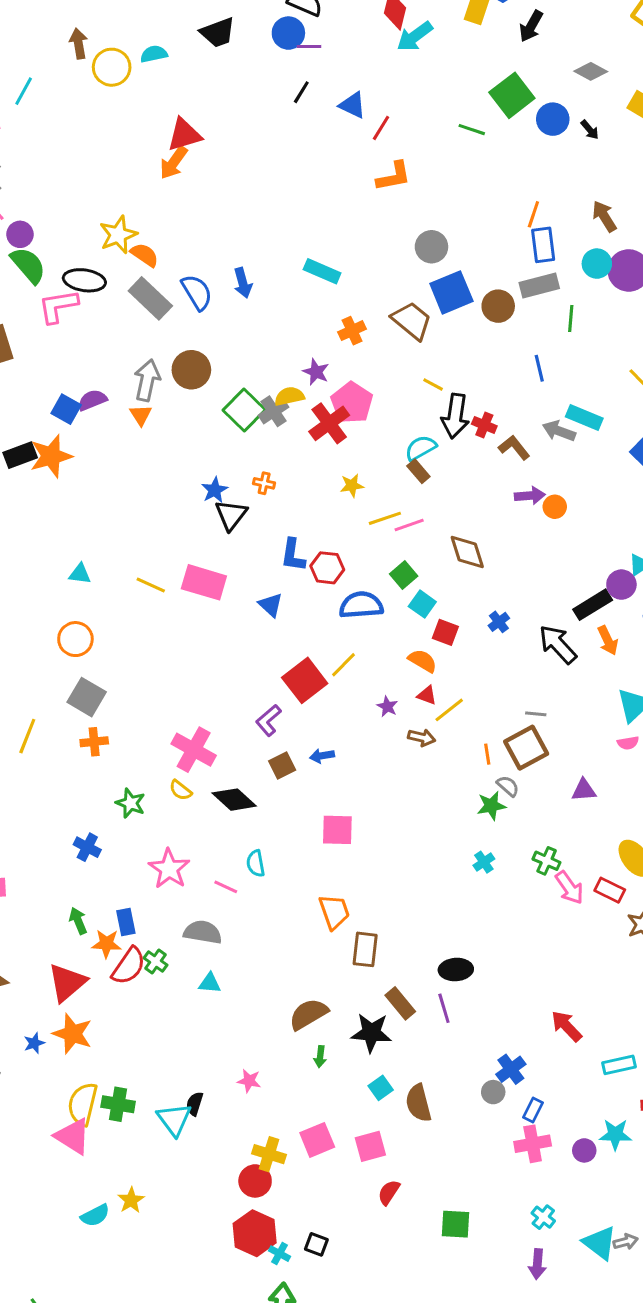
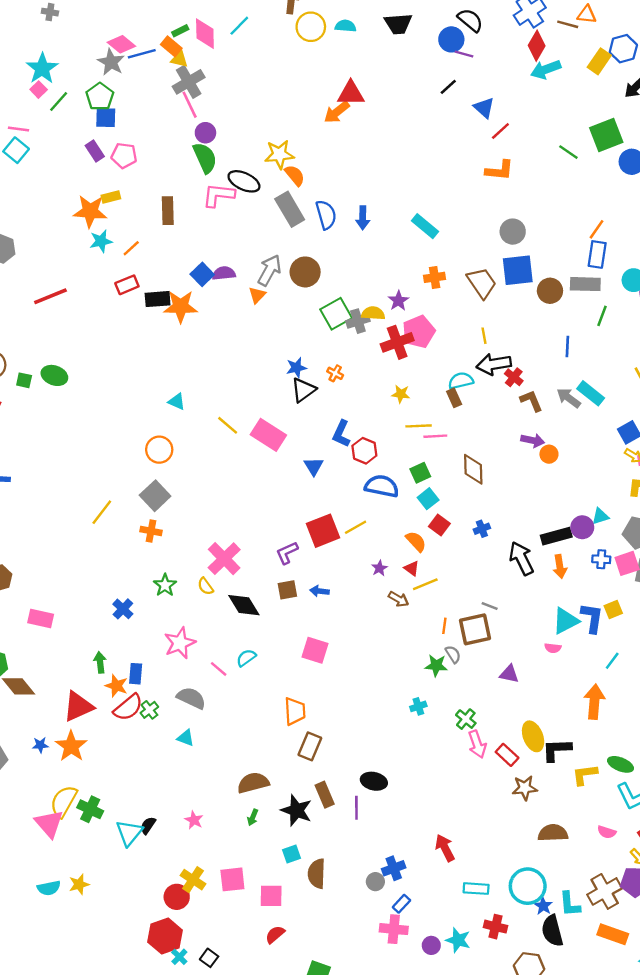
yellow line: (433, 384) -> (484, 336), turned 35
black arrow: (455, 416) -> (494, 364), turned 56
cyan semicircle: (256, 863) -> (246, 658), turned 48

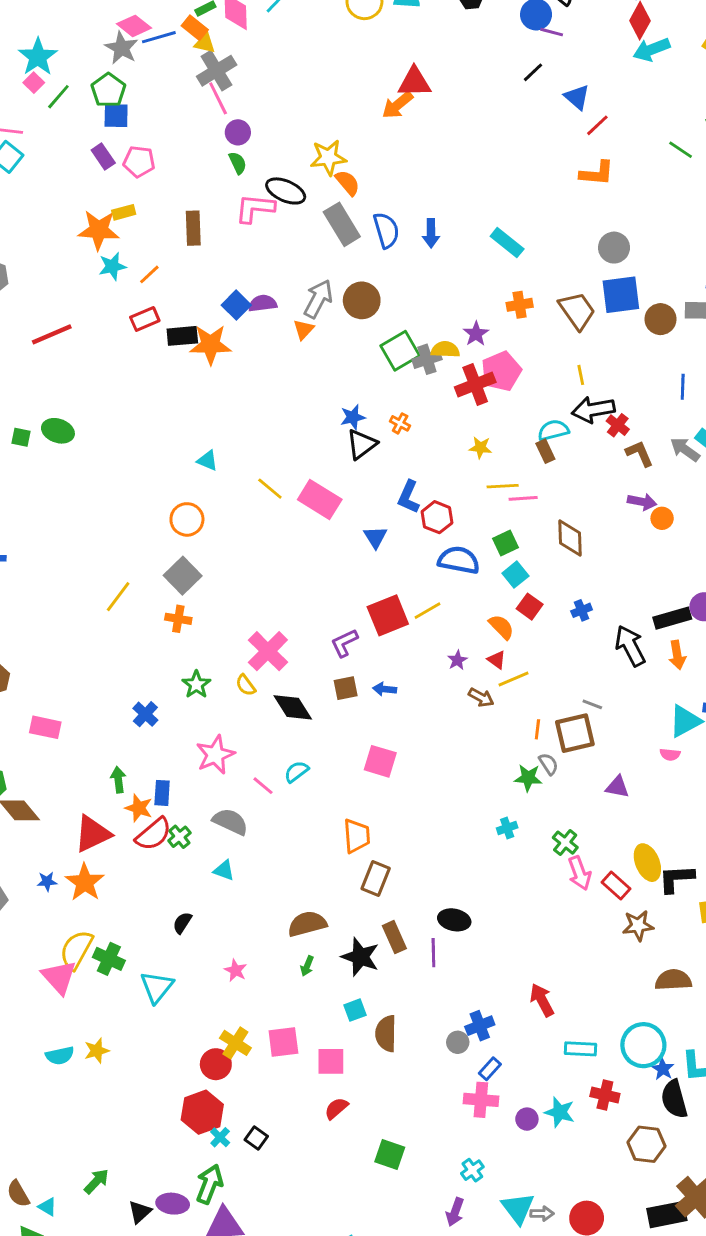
green semicircle: (205, 158) -> (238, 163), size x0.6
black semicircle: (148, 825) -> (182, 923), moved

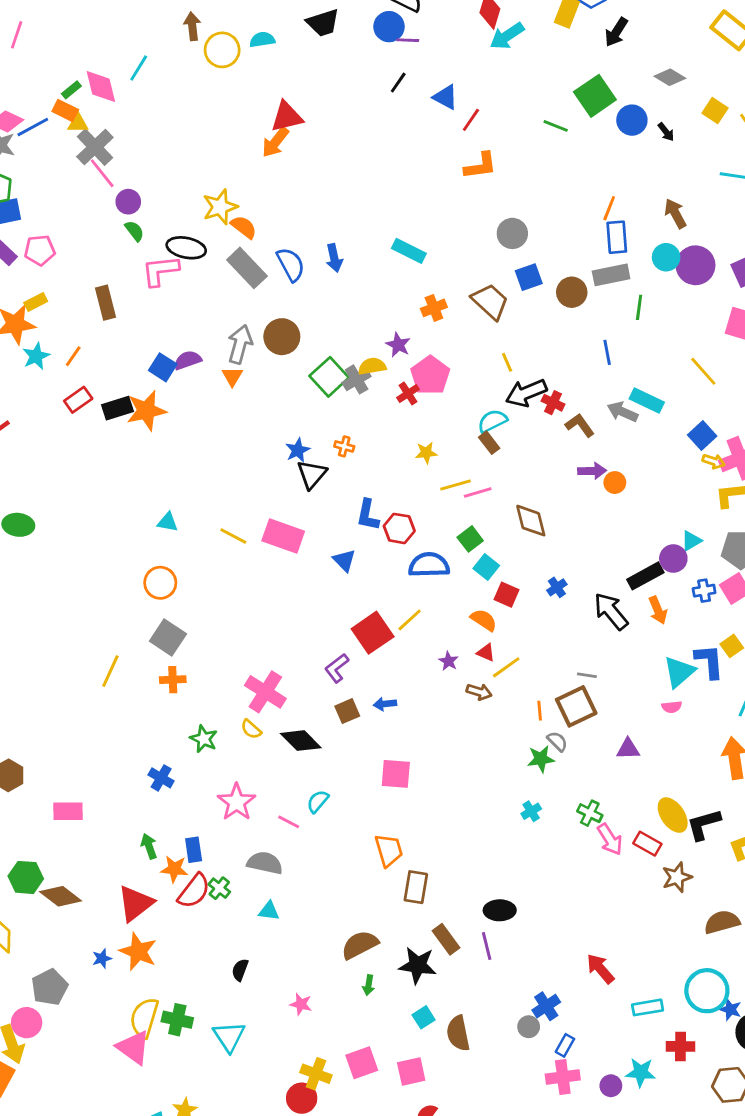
blue square: (621, 295) -> (529, 277), size x0.7
red cross: (475, 385) -> (408, 394), size x0.6

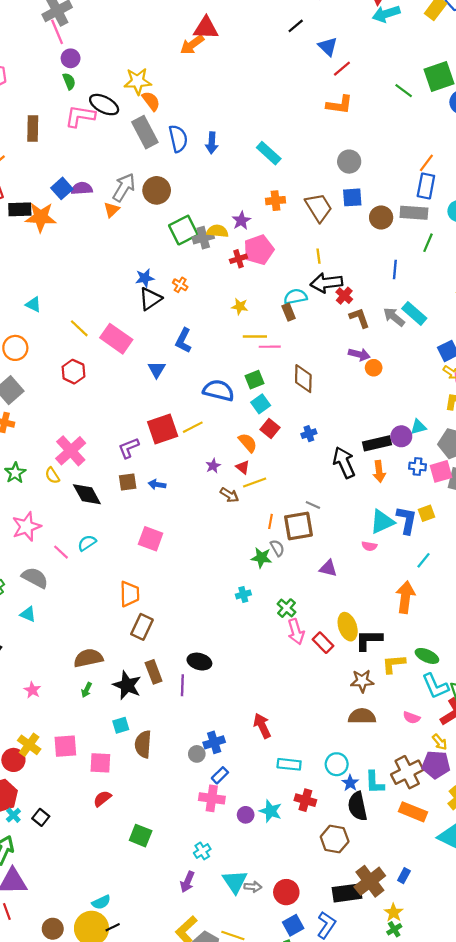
red hexagon: (399, 528) -> (73, 372), moved
brown star: (677, 877) -> (362, 681), moved
cyan circle: (707, 991) -> (337, 764), size x0.7

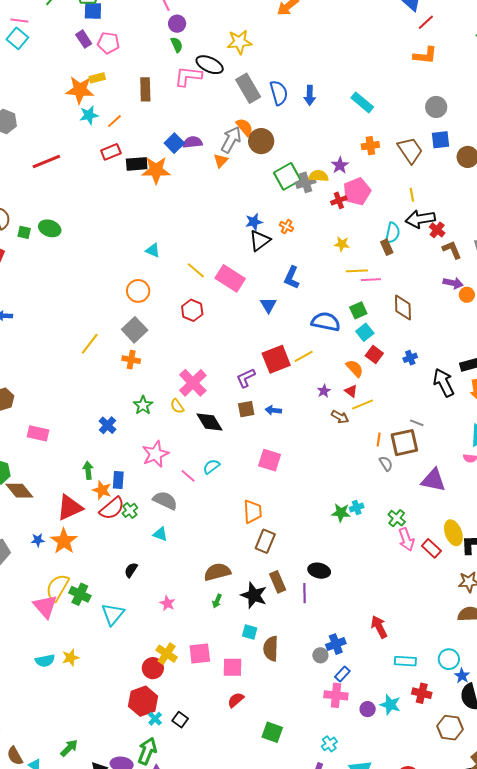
orange semicircle: (151, 101) -> (245, 127), moved
cyan semicircle: (295, 297) -> (392, 233), turned 115
green star: (261, 558) -> (341, 513), moved
purple triangle: (328, 568) -> (433, 480), size x1.5
cyan square: (121, 725) -> (250, 632), turned 35

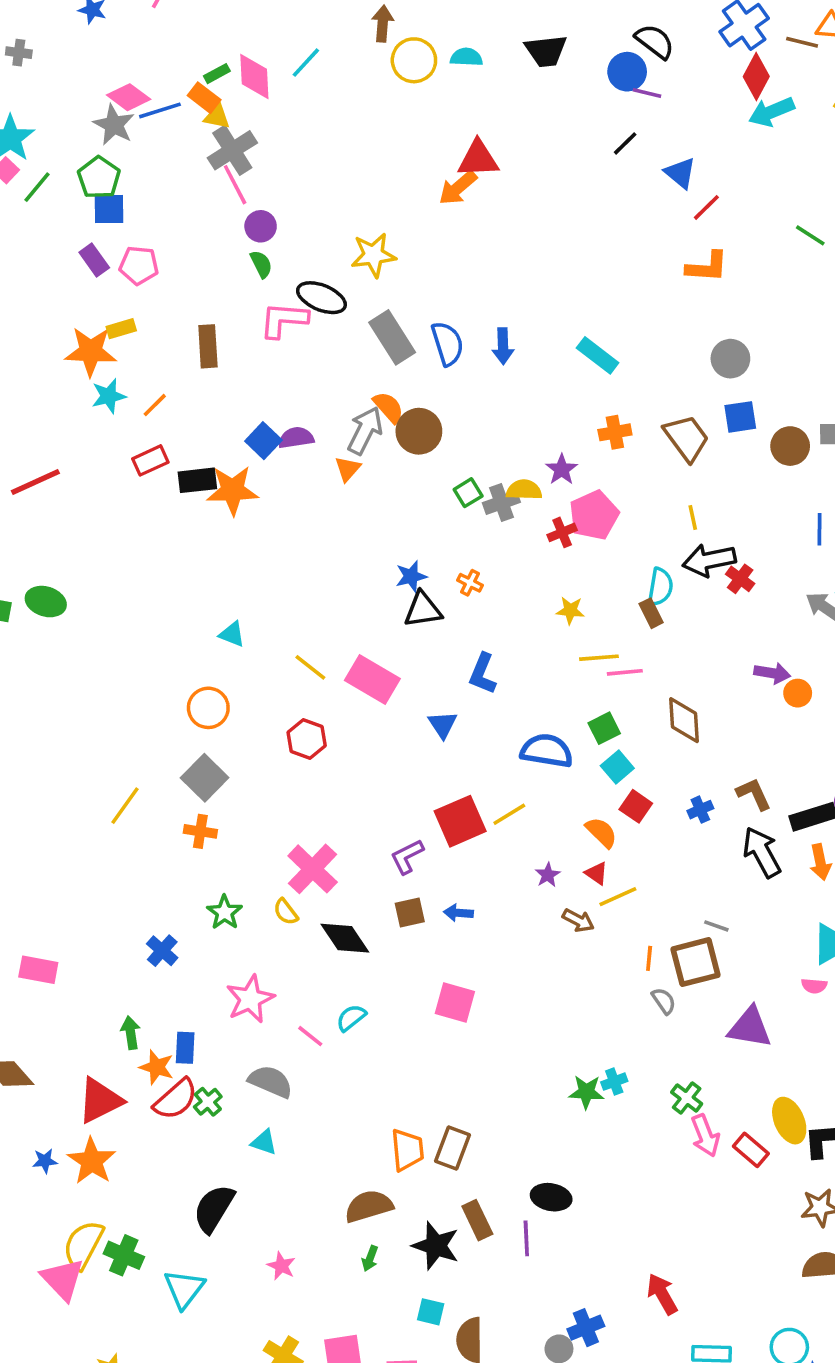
green square: (287, 176) -> (468, 493), size x0.6
black triangle: (260, 241) -> (423, 610), turned 30
brown L-shape: (452, 250) -> (754, 794), moved
orange trapezoid: (252, 512) -> (407, 1150), moved
black semicircle: (131, 570) -> (214, 1208), size x1.8

